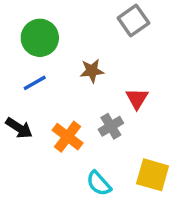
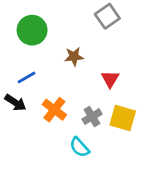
blue line: (35, 83) -> (26, 78), moved
gray cross: (111, 126) -> (92, 117), moved
yellow square: (153, 175) -> (123, 118), moved

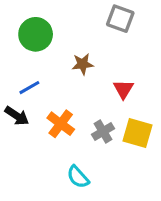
gray square: (107, 16) -> (120, 19), turned -35
cyan semicircle: (79, 147) -> (78, 177), moved

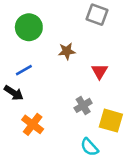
orange cross: (61, 124) -> (33, 124), moved
yellow square: (137, 133) -> (111, 121), moved
cyan semicircle: (78, 177) -> (89, 147), moved

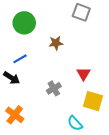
red triangle: (100, 71) -> (83, 74), moved
gray cross: (83, 105) -> (54, 88), moved
orange cross: (33, 124) -> (15, 115), moved

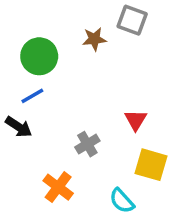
green circle: (24, 23) -> (39, 56), moved
brown star: (56, 43) -> (94, 39), moved
orange cross: (15, 115) -> (58, 187), moved

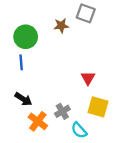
blue line: (32, 96) -> (21, 62), turned -64
black arrow: (19, 127) -> (23, 99), moved
gray cross: (87, 144) -> (62, 111), moved

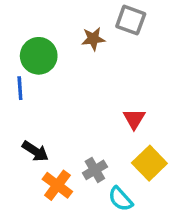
blue line: (21, 62) -> (20, 88), moved
yellow square: (98, 107) -> (149, 163), turned 30

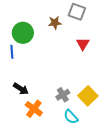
red triangle: (134, 119) -> (83, 44), moved
gray cross: (95, 170) -> (63, 95), moved

